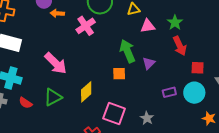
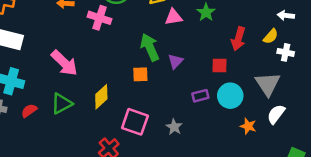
pink cross: (86, 26) -> (100, 18), turned -36
red arrow: (180, 46) -> (238, 39), moved, turned 42
red square: (198, 68) -> (219, 65), moved
red semicircle: (26, 103) -> (29, 111), turned 112

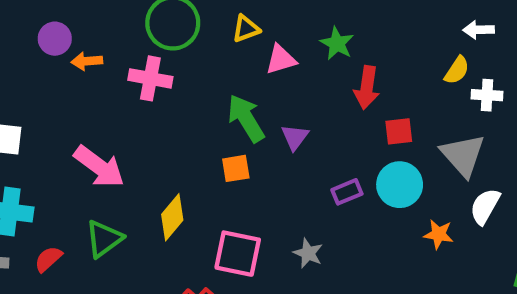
red arrow: (238, 39) -> (367, 87), moved
red square: (219, 65) -> (399, 131), moved

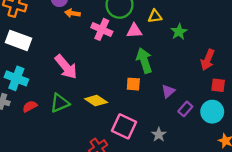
green star: (337, 43) -> (179, 32), moved
pink triangle: (281, 59) -> (134, 31), moved
purple triangle: (295, 137) -> (168, 91), moved
purple rectangle: (347, 192) -> (185, 109), turned -40
yellow diamond: (172, 217) -> (96, 101), turned 70

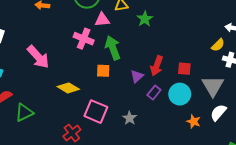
pink cross: (102, 29) -> (84, 39), moved
red arrow: (208, 60) -> (157, 66), moved
green triangle: (60, 103) -> (24, 113), moved

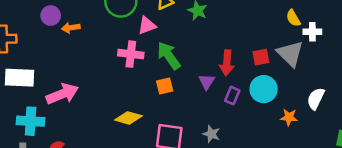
yellow semicircle: (218, 45) -> (293, 18), turned 120
pink arrow: (38, 57) -> (62, 94), moved, turned -55
gray triangle: (213, 86) -> (290, 54), moved

